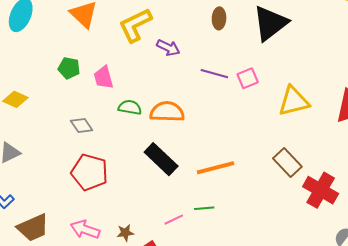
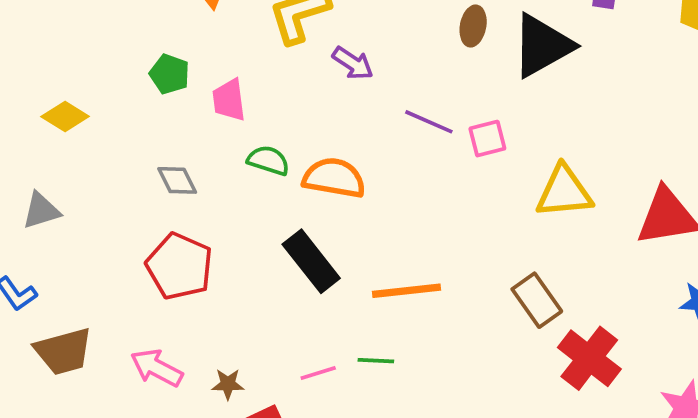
brown ellipse: (219, 18) -> (473, 26), moved

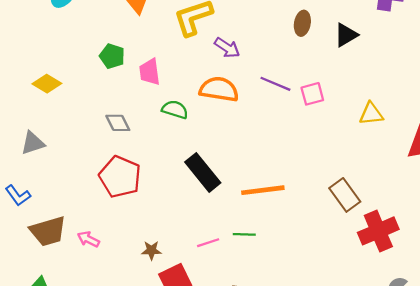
black triangle: (542, 46) -> (346, 35), size x0.6
orange semicircle: (334, 178) -> (219, 89), moved
yellow triangle: (564, 192) -> (371, 114), moved, size x0.7
red cross: (589, 358) -> (378, 231), turned 30
pink arrow: (157, 368) -> (88, 239), moved, size x0.7

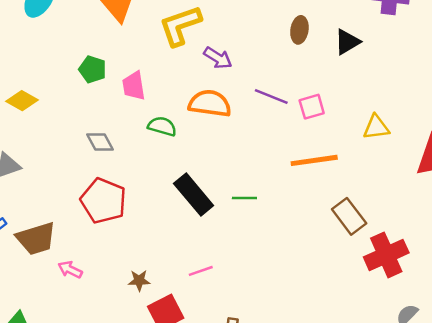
orange line: (263, 190) -> (314, 160), moved
brown trapezoid: (48, 231) -> (36, 239), moved
green line: (244, 234) -> (244, 198), moved

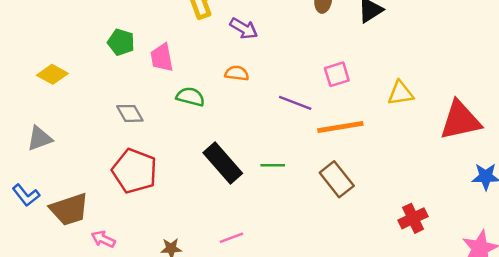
purple line: (271, 96) -> (295, 103), moved
orange semicircle: (210, 103) -> (237, 73), size x0.6
brown rectangle: (349, 216) -> (337, 179), moved
red cross: (386, 255) -> (413, 218), size x0.7

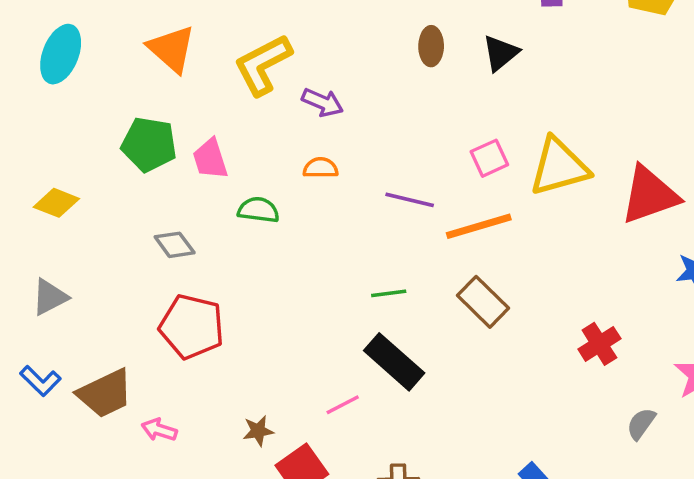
green pentagon: (121, 42) -> (149, 144), size x1.4
pink square: (337, 74) -> (489, 158), moved
yellow triangle: (401, 93) -> (559, 167), size x1.6
black rectangle: (223, 163) -> (394, 362), moved

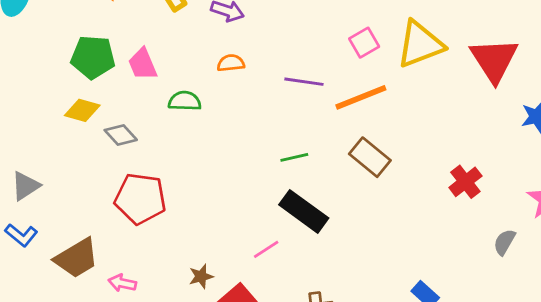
red triangle: (650, 195) -> (494, 60), turned -38
yellow diamond: (56, 203) -> (82, 110), moved
blue L-shape: (40, 381) -> (21, 235), moved

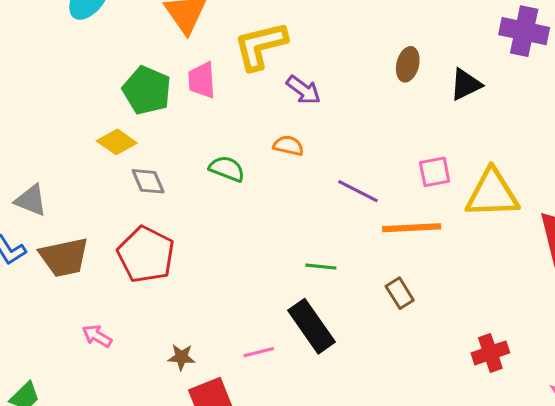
pink trapezoid: (143, 64) -> (202, 80), moved
brown rectangle: (370, 157) -> (400, 293), size x0.7
gray triangle: (26, 186) -> (31, 200), turned 36
brown trapezoid: (77, 258) -> (64, 257), moved

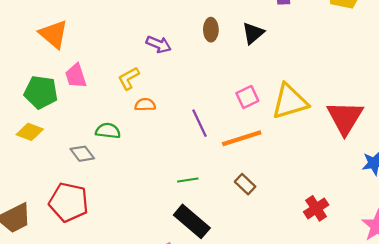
yellow L-shape: (260, 46) -> (129, 78), moved, size x0.6
purple arrow: (303, 90) -> (159, 44), moved
gray diamond: (148, 181) -> (82, 154), moved
purple line: (358, 191) -> (199, 123), turned 52

